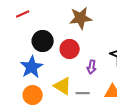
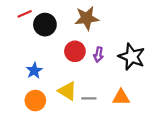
black circle: (43, 41) -> (45, 25), moved
blue star: (32, 67) -> (34, 71), size x0.7
purple arrow: (92, 67) -> (98, 55), moved

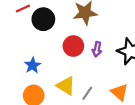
orange triangle: (121, 97) -> (119, 92), turned 42
gray line: (89, 98) -> (87, 93), turned -56

